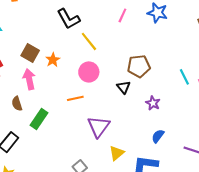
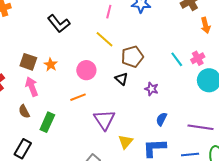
yellow line: (89, 41) -> (104, 39), moved

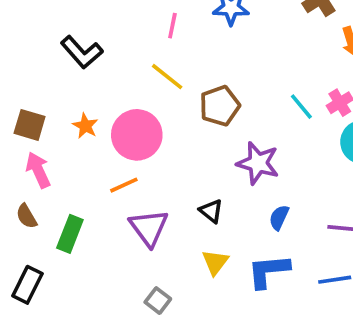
orange star: (51, 65) -> (85, 126), moved
pink circle: (86, 70) -> (137, 135), size x1.4
black triangle: (121, 79) -> (211, 211), moved
purple star: (152, 89) -> (258, 163), size x1.6
purple triangle: (104, 120) -> (149, 228), moved

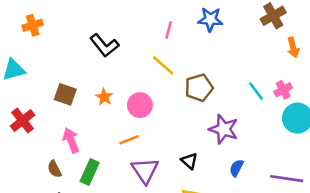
pink circle: (137, 135) -> (140, 105), size x0.7
pink arrow: (38, 170) -> (71, 140), moved
brown semicircle: (27, 216) -> (54, 169), moved

